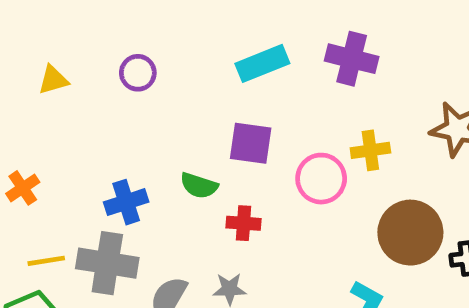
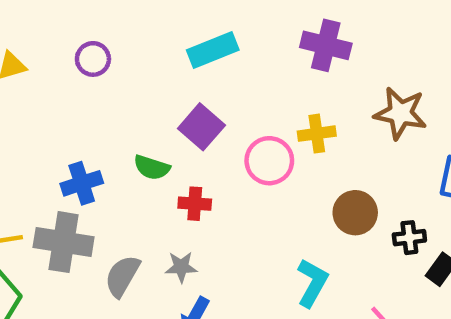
purple cross: (352, 59) -> (326, 45), moved
purple square: (251, 143) -> (201, 127), turned 33
brown circle: (410, 233) -> (355, 213), size x0.7

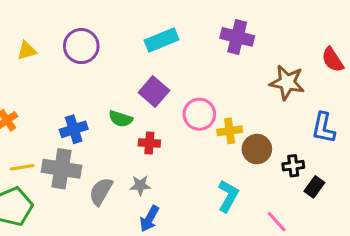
purple circle: (93, 59) -> (81, 46), size x1.5
yellow cross: (317, 134) -> (230, 131), moved

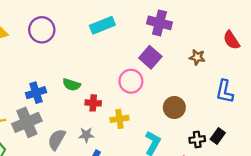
brown star: (287, 82) -> (197, 57), size x0.6
purple square: (154, 91) -> (150, 57), moved
yellow cross: (230, 131) -> (119, 119), moved
black cross: (293, 166) -> (197, 139), moved
gray cross: (62, 169) -> (27, 122), turned -32

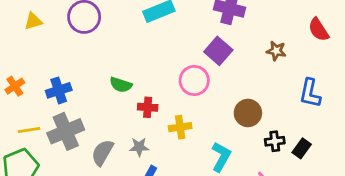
blue cross: (36, 93) -> (59, 90), moved
black cross: (197, 139) -> (275, 141), moved

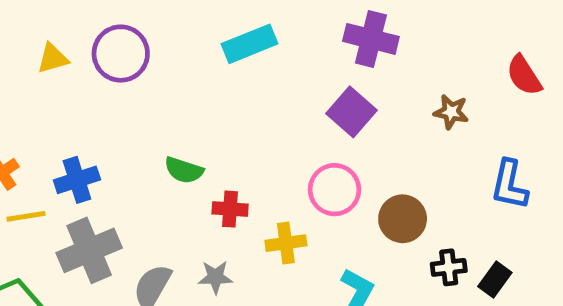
yellow triangle: (33, 21) -> (53, 58), moved
pink circle: (194, 80) -> (335, 190), moved
yellow line: (29, 130) -> (26, 216), moved

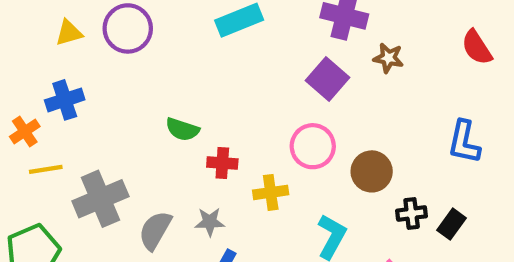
brown star: (451, 112) -> (388, 58), moved
blue cross: (77, 180) -> (65, 100), moved

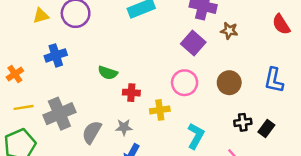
blue cross: (65, 100) -> (56, 55), moved
yellow line: (46, 169) -> (24, 107), moved
brown circle: (372, 171) -> (229, 83), moved

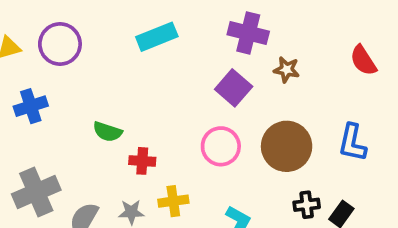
brown circle: (229, 83) -> (287, 146), size x1.4
yellow cross: (160, 110) -> (173, 201), moved

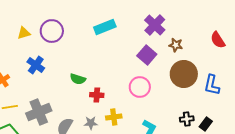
purple cross: (248, 33) -> (155, 25), turned 30
blue cross: (31, 106) -> (36, 65), turned -36
brown circle: (287, 146) -> (184, 74), moved

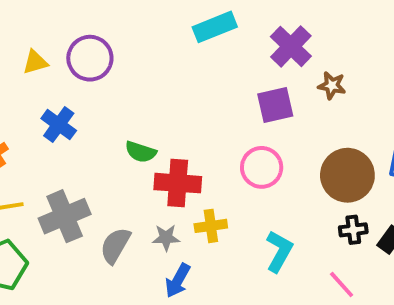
cyan rectangle: (105, 27) -> (215, 27), moved
purple square: (147, 55) -> (275, 105), turned 36
brown circle: (184, 74) -> (347, 175), moved
red cross: (97, 95) -> (178, 183), size x1.6

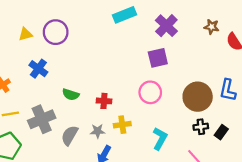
brown star: (332, 85) -> (212, 27), moved
green semicircle: (141, 152) -> (71, 94), moved
red cross: (178, 183) -> (104, 101), size x0.6

